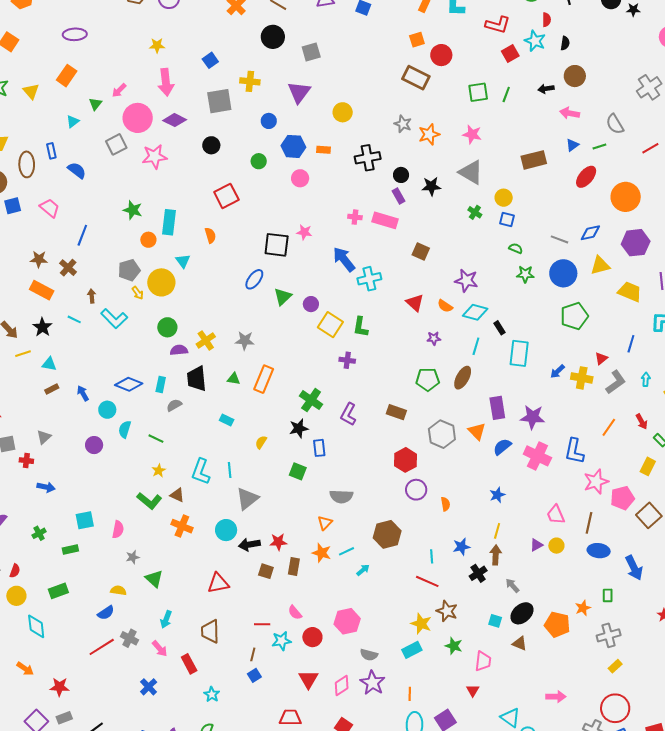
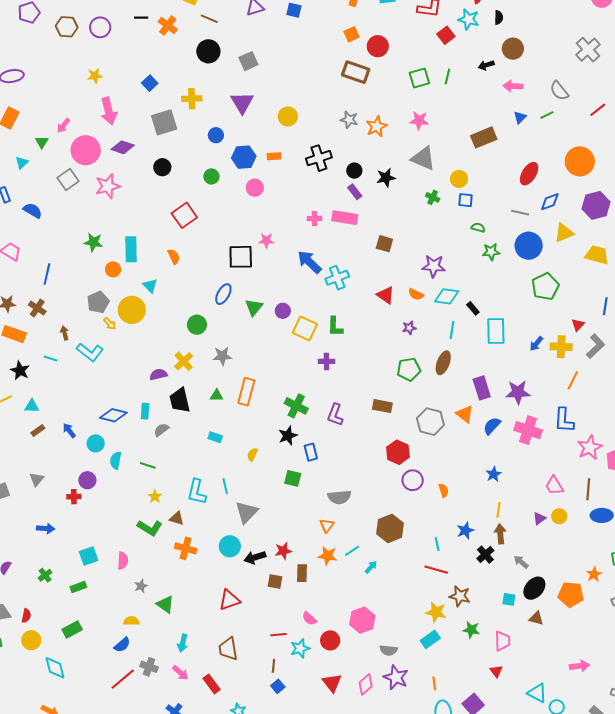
red ellipse: (586, 177) -> (529, 174), moved
green circle: (167, 327) -> (197, 325), moved
orange line: (609, 427) -> (573, 380), moved
red cross: (26, 461) -> (74, 497), moved

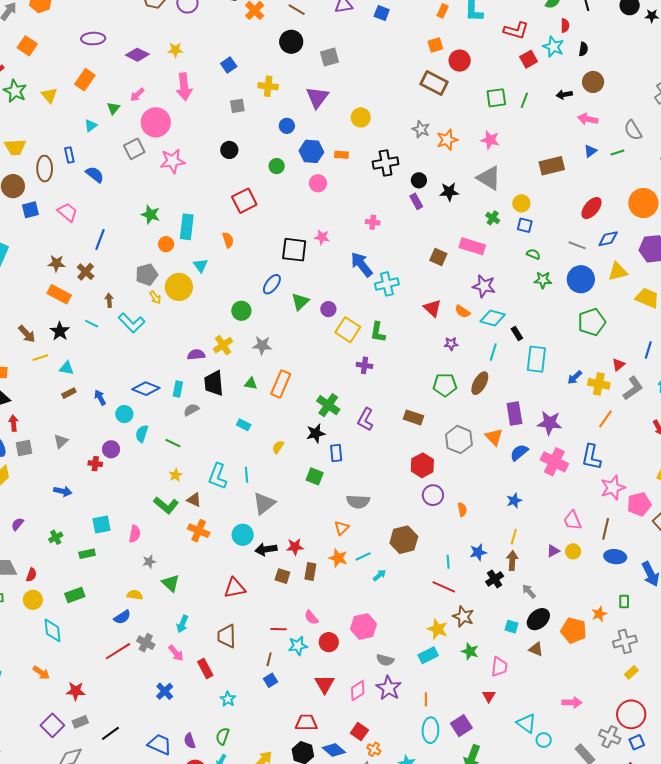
gray square: (164, 122) -> (237, 106), size x0.6
purple diamond: (123, 147) -> (137, 55), moved
pink rectangle: (345, 218) -> (472, 246), moved

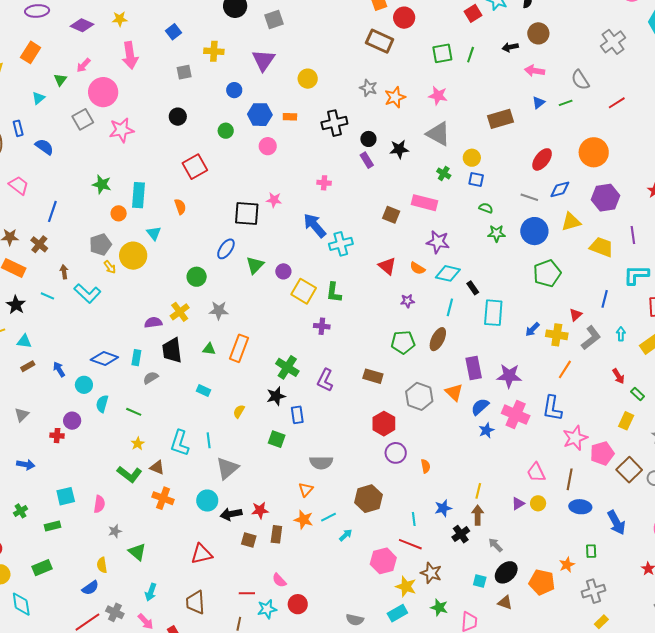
blue star: (514, 501) -> (486, 430), moved
yellow semicircle: (135, 595) -> (102, 565), turned -105
pink hexagon: (363, 626) -> (383, 561), moved

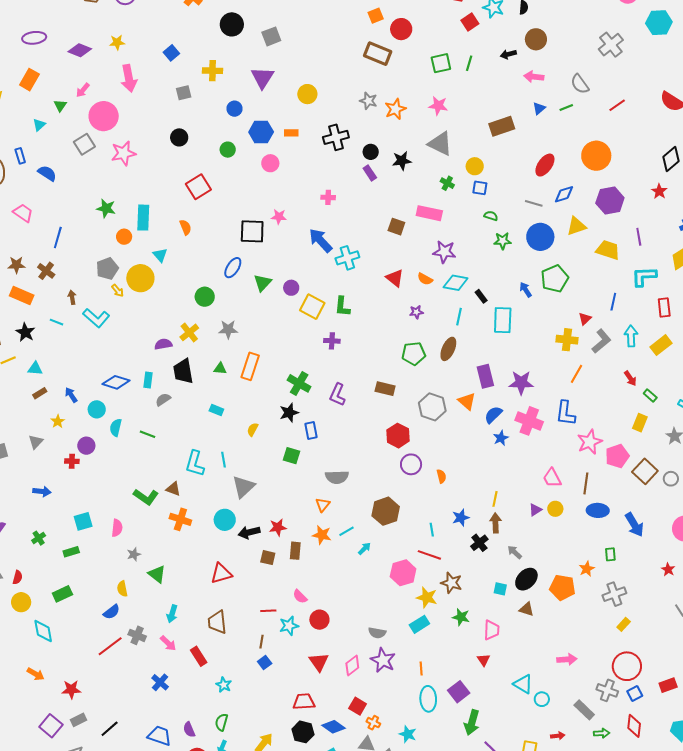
blue arrow: (532, 329) -> (526, 290), moved, turned 105
cyan arrow: (621, 334) -> (631, 336), size x1.5
yellow star: (138, 444) -> (58, 421), moved

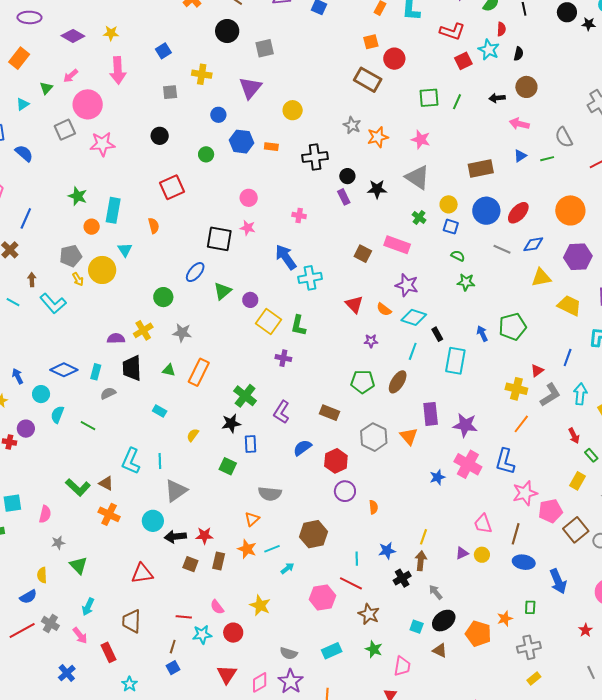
pink circle: (270, 163) -> (249, 198), moved
blue circle: (540, 237) -> (486, 211), moved
blue semicircle: (493, 415) -> (302, 448), moved
yellow star: (427, 597) -> (260, 605), moved

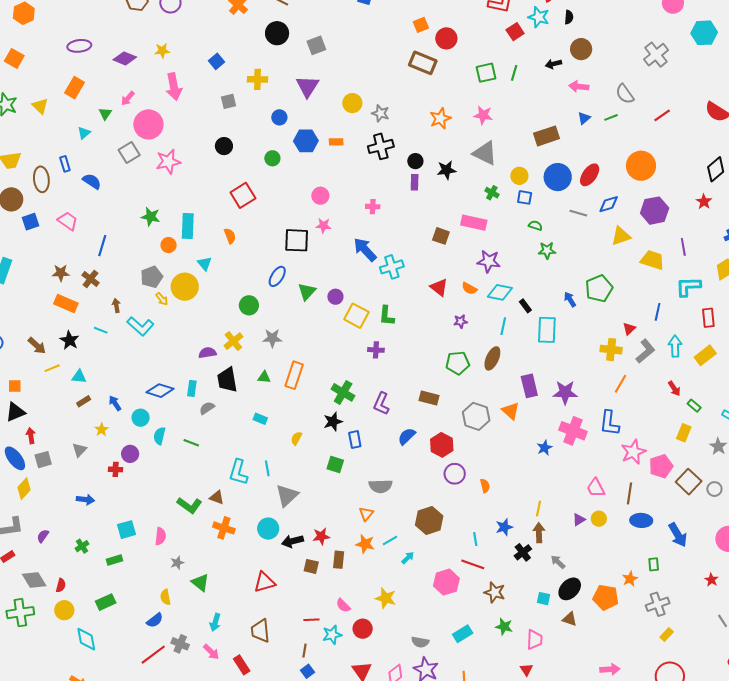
gray star: (352, 125) -> (380, 113), moved
purple rectangle: (344, 197) -> (415, 182), turned 35

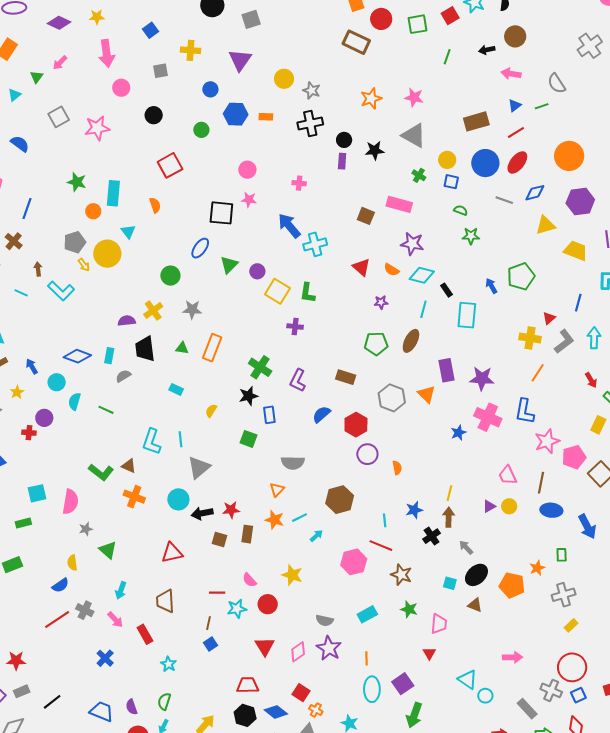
green square: (486, 73) -> (417, 24), moved
red line: (662, 115) -> (516, 132), moved
pink circle: (148, 124) -> (121, 88), moved, size x0.6
pink semicircle: (160, 536) -> (70, 502), size x1.4

